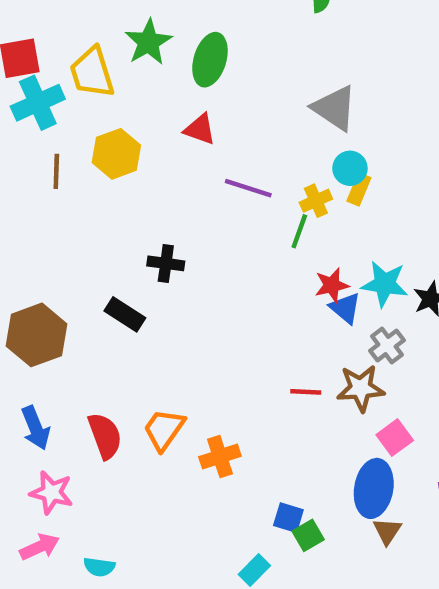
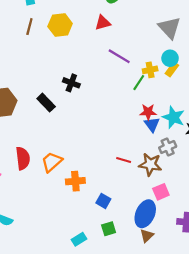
red triangle: (200, 129) -> (103, 23), turned -49
blue square: (288, 518) -> (103, 201), moved

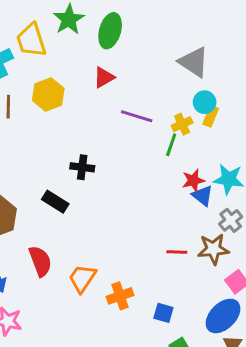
red semicircle: (23, 158) -> (40, 261), moved
blue ellipse: (145, 214) -> (223, 316), turned 36

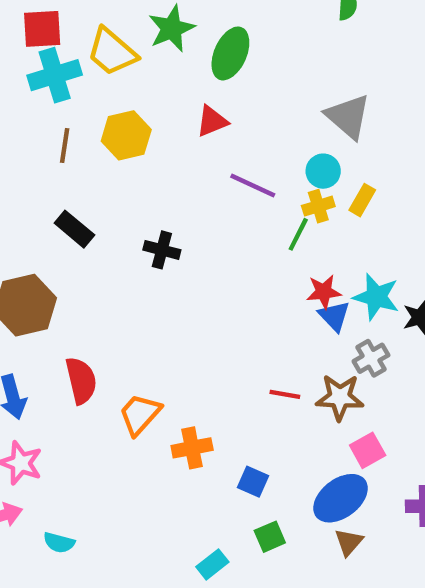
yellow trapezoid: (31, 40) -> (112, 52), turned -39
cyan circle: (205, 102) -> (323, 171), moved
black rectangle: (55, 202) -> (74, 229), moved

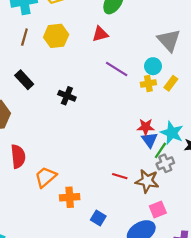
green line: (298, 234) -> (160, 150), moved

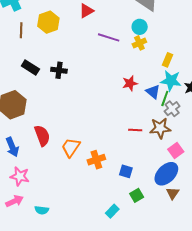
yellow rectangle: (171, 83) -> (167, 60), moved
black cross: (67, 96) -> (59, 70), moved
red star: (146, 127) -> (130, 83), moved

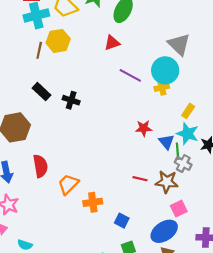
yellow hexagon: (48, 22) -> (58, 41), moved
cyan circle: (140, 27) -> (165, 70), size x1.6
green line: (165, 98) -> (178, 151), turned -35
gray cross: (172, 109) -> (183, 164), turned -35

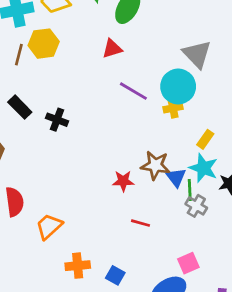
red star: (144, 128) -> (123, 181), moved
brown star: (167, 182) -> (155, 165), moved
orange cross: (93, 202) -> (78, 266), moved

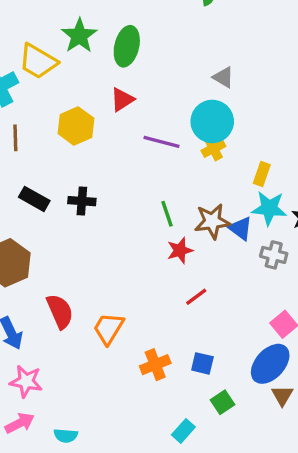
yellow hexagon: (44, 44) -> (76, 126), moved
gray triangle: (197, 54) -> (223, 77), size x0.6
green line: (190, 190) -> (167, 214), moved
red line: (140, 223) -> (196, 297), moved, turned -36

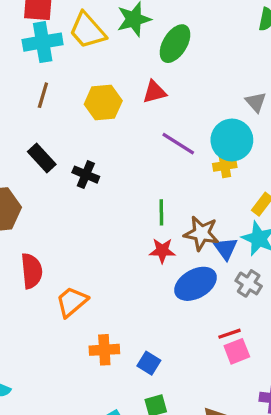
red line: (196, 297) -> (229, 334), moved
blue ellipse: (270, 364) -> (195, 284), moved

